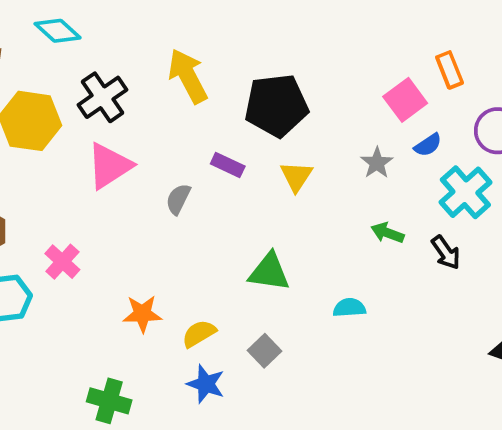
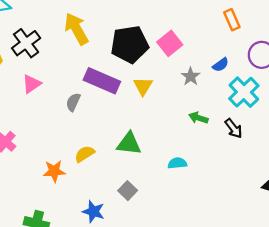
pink square: (405, 100) -> (170, 43), moved
purple rectangle: (228, 165) -> (102, 81), size x1.8
pink triangle: (109, 166) -> (32, 84), size x0.7
yellow semicircle: (199, 334) -> (85, 154), moved

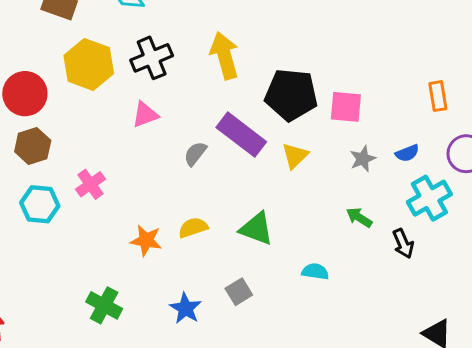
pink square: (170, 43) -> (346, 107), turned 30

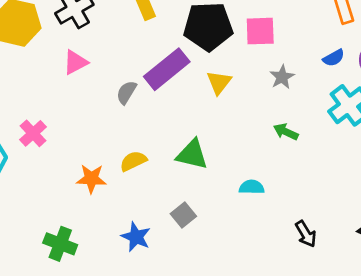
purple rectangle: (241, 135) -> (167, 69), turned -69
blue semicircle: (407, 153) -> (334, 58), moved
black arrow: (403, 244) -> (306, 234), moved

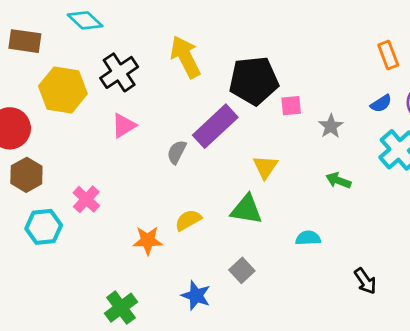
pink square: (260, 31) -> (291, 106), moved, size x0.7
yellow triangle: (219, 82) -> (265, 167), moved
green cross: (60, 244) -> (121, 308), turned 36

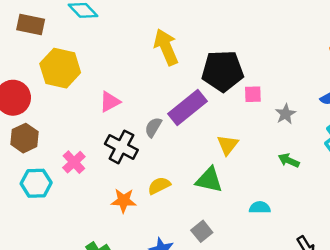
black cross: (119, 72) -> (121, 147), moved, turned -32

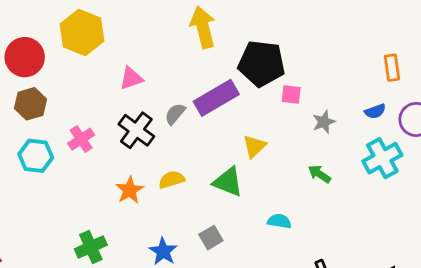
orange star: (124, 201) -> (130, 190), turned 30

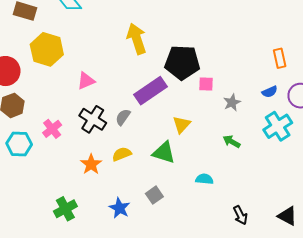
gray semicircle: (175, 114) -> (123, 117), moved

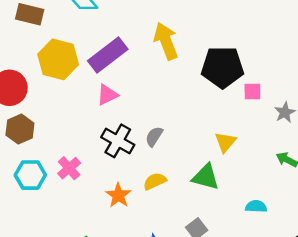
purple rectangle: (151, 91) -> (108, 55), moved
pink cross: (52, 129) -> (69, 168), moved

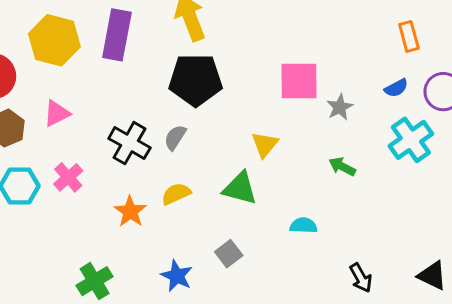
purple rectangle: (108, 55) -> (117, 35), turned -42
black pentagon: (222, 67) -> (196, 80), moved
pink square: (252, 92) -> (299, 81), size x1.8
pink triangle: (107, 95) -> (57, 113), moved

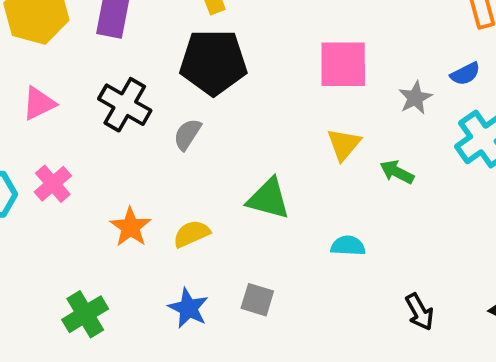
gray star: (340, 107) -> (415, 98), moved
black cross: (129, 143) -> (125, 105), moved
yellow triangle: (265, 144) -> (344, 144), moved
yellow semicircle: (176, 194) -> (192, 234), moved
gray square: (229, 254) -> (257, 300), moved, turned -36

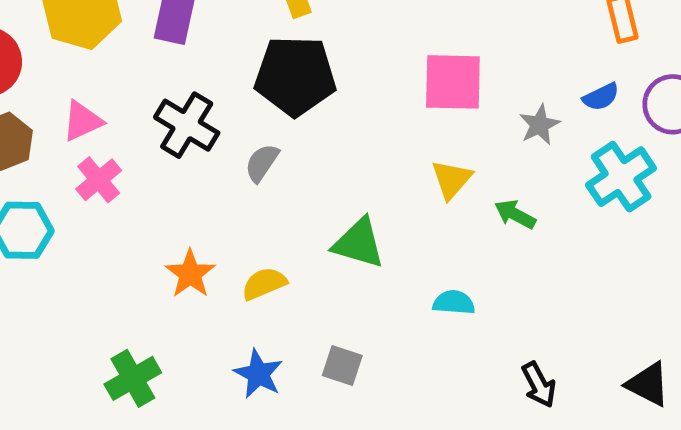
pink cross: (53, 184) -> (99, 180), moved

